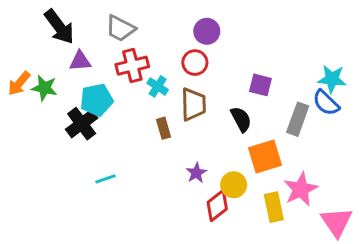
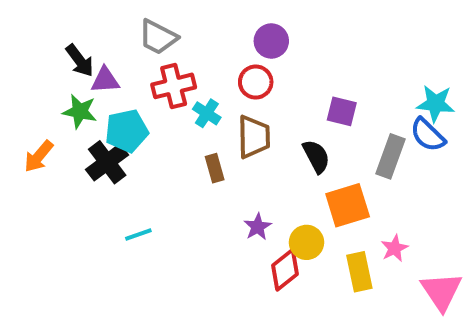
black arrow: (59, 27) -> (80, 61), moved, size x0.7
orange arrow: (19, 83) -> (39, 156), moved
green star: (44, 88) -> (80, 111), moved
pink star: (301, 189) -> (394, 248), size x0.6

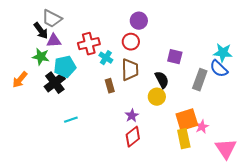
gray trapezoid: (158, 37) -> (52, 19), moved
orange square: (348, 205) -> (187, 120), moved
yellow circle: (307, 242) -> (157, 97), moved
red diamond: (285, 270) -> (133, 137), moved

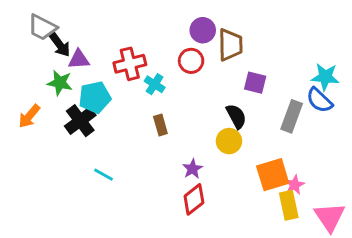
gray trapezoid: (52, 19) -> (42, 27), moved
brown trapezoid: (130, 70) -> (230, 45), moved
cyan line: (71, 120) -> (104, 175), turned 48
yellow rectangle: (184, 139) -> (289, 205), moved

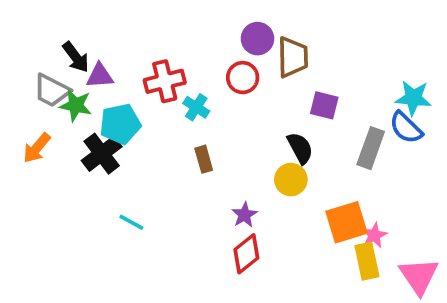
gray trapezoid: (42, 27) -> (52, 91), moved

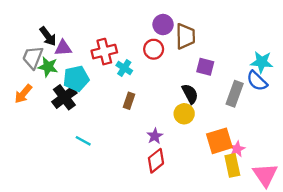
gray trapezoid: (52, 91) -> (33, 57), turned 85
brown rectangle: (204, 159) -> (129, 101), turned 35

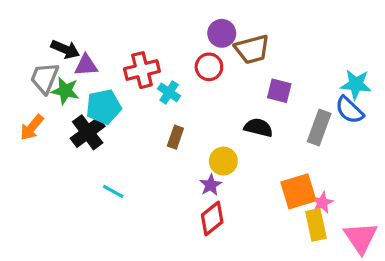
black arrow: (48, 36) -> (65, 49), turned -30
brown trapezoid: (185, 36) -> (252, 49), turned 76
black semicircle: (190, 94) -> (258, 128), turned -48
yellow circle: (184, 114) -> (223, 161), moved

